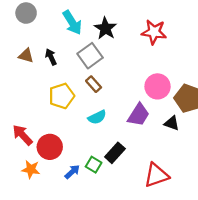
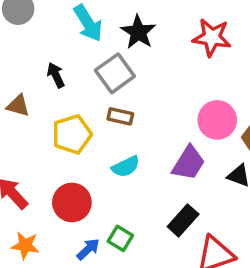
brown triangle: (26, 56) -> (18, 106), moved
brown rectangle: (94, 84) -> (120, 116), turned -35
red circle: (50, 147) -> (72, 202), moved
black rectangle: (115, 153) -> (183, 220), moved

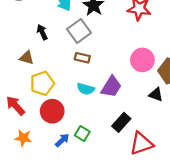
brown triangle: (18, 106) -> (27, 58), moved
yellow pentagon: (72, 134) -> (42, 83), moved
purple trapezoid: (188, 163) -> (111, 87), moved
cyan semicircle: (126, 167) -> (86, 89), turned 42

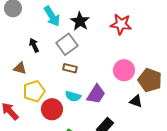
red circle: (52, 111) -> (52, 109), moved

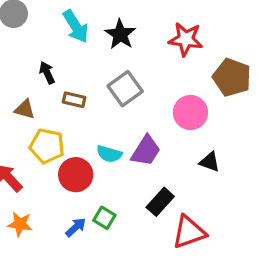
gray square: (67, 44) -> (125, 89), moved
brown rectangle: (70, 68) -> (74, 100), moved
brown pentagon: (150, 80) -> (232, 77), moved
yellow pentagon: (34, 91) -> (47, 146), turned 30

